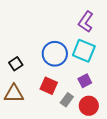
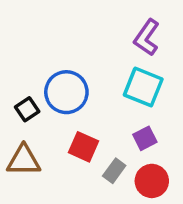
blue circle: (55, 54) -> (66, 92), moved

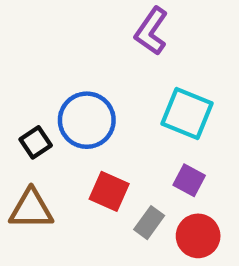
purple L-shape: (147, 38) -> (151, 31), moved
purple square: (145, 138) -> (189, 180), turned -35

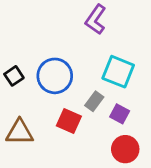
black square: (36, 142) -> (14, 76), moved
gray rectangle: (149, 223) -> (94, 101), moved

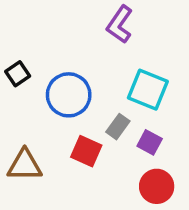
black square: (14, 76) -> (18, 74), moved

